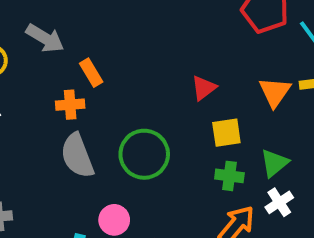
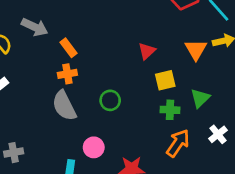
orange cross: (70, 105) -> (67, 74), moved
green circle: (144, 154) -> (110, 100), size x0.6
white cross: (279, 202) -> (218, 134), moved

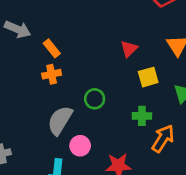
gray semicircle: (64, 106) -> (60, 120), moved, turned 60
green cross: (170, 110) -> (142, 116), moved

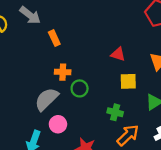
red triangle: (129, 49) -> (118, 54), turned 49
orange cross: (52, 74) -> (63, 72), moved

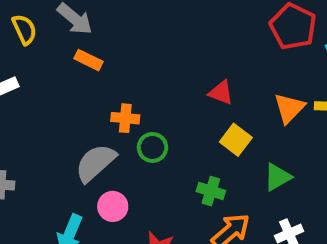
orange rectangle: (54, 38) -> (89, 60), moved, turned -42
yellow square: (128, 81) -> (236, 140), turned 36

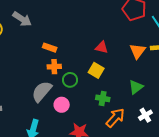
orange rectangle: (89, 60) -> (50, 48), moved
yellow square: (236, 140) -> (96, 70), moved
pink circle: (113, 206) -> (62, 105), moved

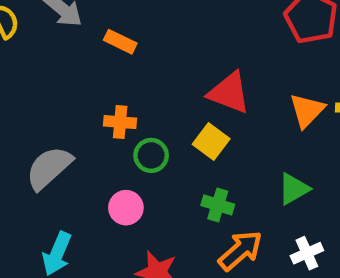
red triangle: (102, 47) -> (229, 93), size x1.5
orange rectangle: (50, 48) -> (120, 42), moved
gray semicircle: (42, 91) -> (49, 168), moved

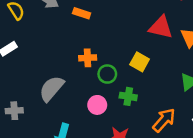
red triangle: (229, 93) -> (161, 27), moved
green cross: (218, 205) -> (128, 96), moved

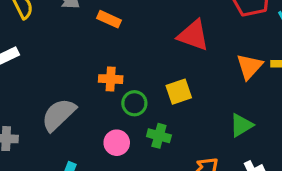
red triangle: (161, 27) -> (193, 35), moved
yellow square: (140, 62) -> (179, 92), turned 36

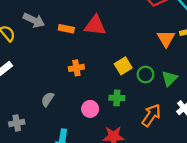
red triangle: (193, 35) -> (95, 25), moved
green circle: (134, 103) -> (145, 74), moved
gray semicircle: (59, 115) -> (48, 99), size x0.6

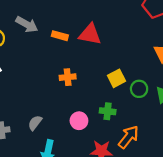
gray semicircle: (48, 99) -> (35, 123), moved
orange arrow: (151, 115) -> (129, 137), moved

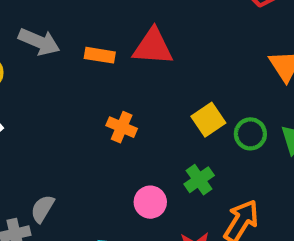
orange cross: (68, 77) -> (122, 127), turned 35
green cross: (108, 111) -> (199, 180), turned -35
gray semicircle: (35, 123) -> (42, 209), moved

